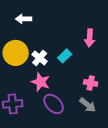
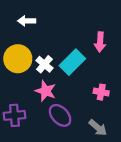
cyan rectangle: (65, 56) -> (72, 62), size x1.6
gray arrow: (88, 105) -> (98, 128), moved

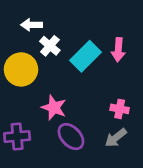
cyan rectangle: (72, 62) -> (85, 56), moved
white cross: (44, 64) -> (50, 46), moved
gray arrow: (98, 128) -> (116, 138), moved, turned 102

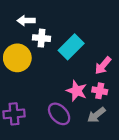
white cross: (50, 46) -> (41, 38), turned -35
pink arrow: (118, 50) -> (103, 66), moved, turned 36
pink star: (54, 108) -> (77, 91), moved

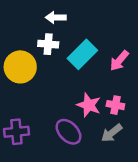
white arrow: (26, 21) -> (56, 17), moved
pink arrow: (103, 66) -> (119, 61), moved

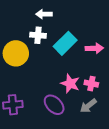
pink arrow: (119, 61) -> (94, 48), turned -132

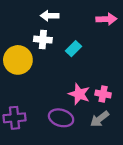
cyan rectangle: (65, 43) -> (74, 49), size x0.6
pink arrow: (94, 48) -> (106, 19), moved
purple ellipse: (54, 105) -> (61, 118), turned -30

